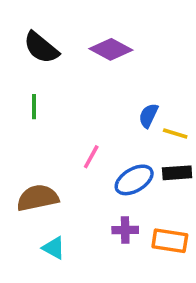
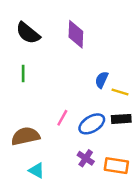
purple diamond: (111, 49) -> (76, 34), turned 64
pink line: (91, 157) -> (62, 118), moved
purple cross: (125, 230) -> (86, 158), turned 35

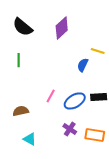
purple diamond: (76, 34) -> (62, 28), turned 45
yellow line: (120, 92) -> (98, 51), moved
brown semicircle: (25, 136) -> (21, 111), size x0.7

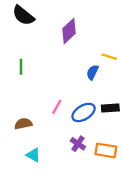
black semicircle: (23, 27) -> (23, 15), moved

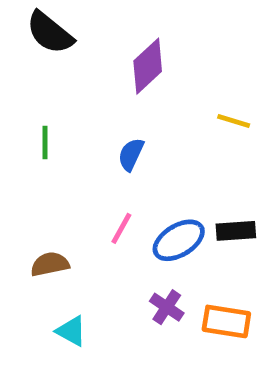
blue semicircle: (92, 72) -> (131, 154), moved

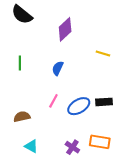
purple cross: (167, 307) -> (72, 147), moved

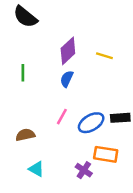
purple diamond: (65, 29) -> (68, 51), moved
yellow line: (103, 54) -> (104, 56), moved
orange rectangle: (100, 142) -> (106, 154), moved

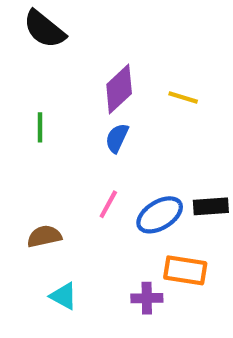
purple cross: (84, 170) -> (147, 298), turned -35

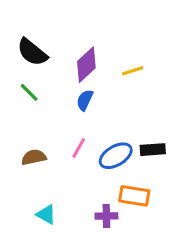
black semicircle: (44, 29) -> (32, 52), moved
yellow line: (183, 97) -> (133, 71), turned -35
green line: (40, 127) -> (29, 92), turned -45
brown semicircle: (44, 236) -> (34, 157), moved

